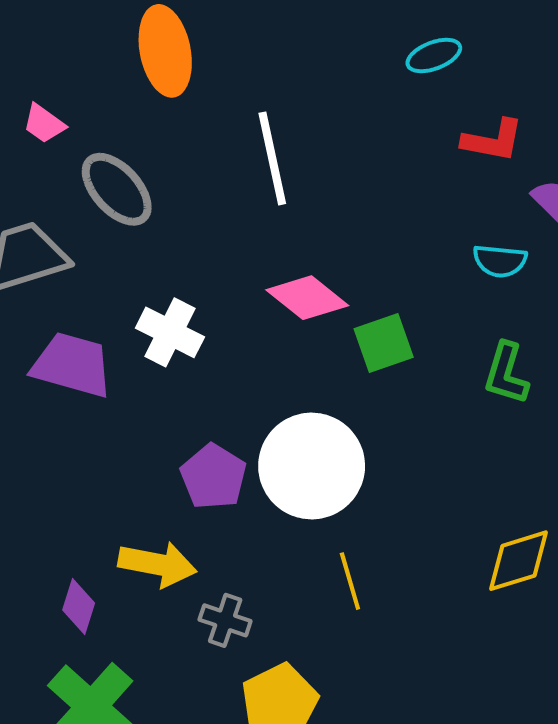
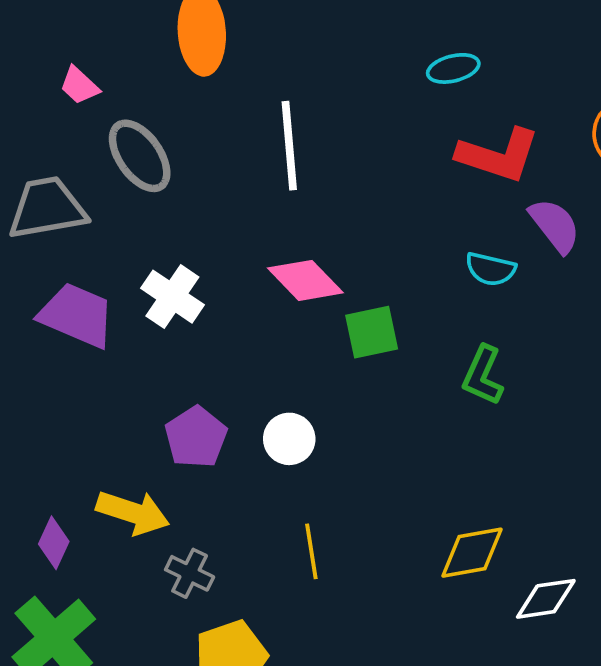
red L-shape: (493, 140) -> (498, 155), size x1.4
white circle: (312, 466) -> (289, 439), size x0.5

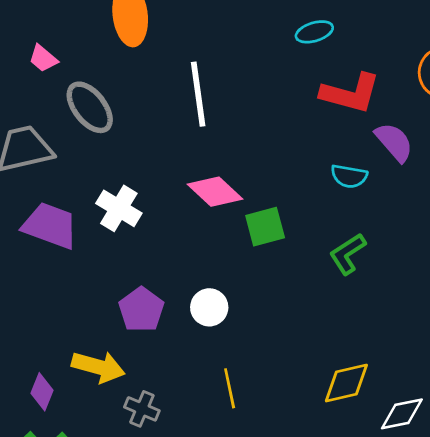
green L-shape: (483, 375) -> (348, 254), turned 36

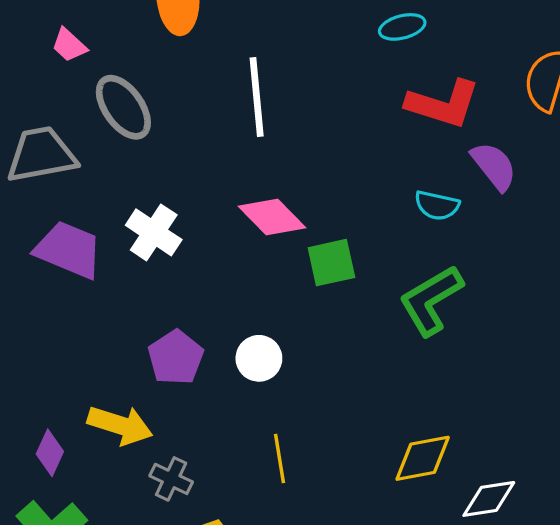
green L-shape: (348, 254) -> (431, 300), size x1.4

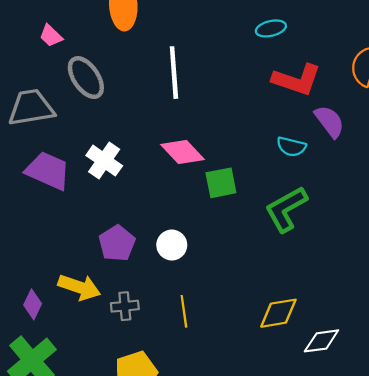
gray cross: (171, 479) -> (125, 306), moved, turned -32

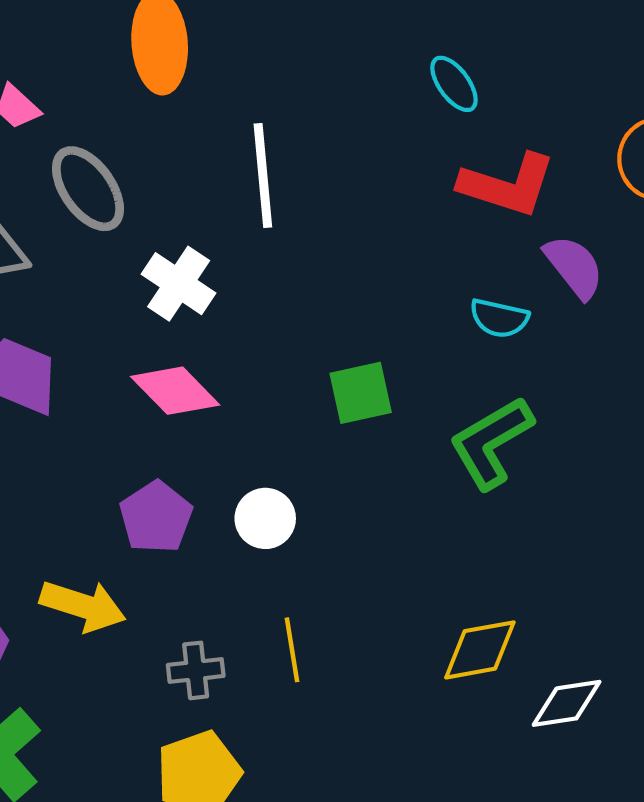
cyan ellipse: (271, 28) -> (454, 84), turned 68
pink diamond: (182, 152) -> (175, 391), moved
white cross: (104, 161) -> (179, 284), moved
gray cross: (125, 306) -> (196, 670), moved

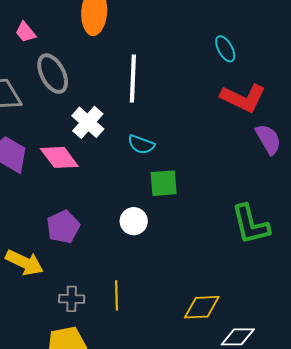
cyan semicircle: (499, 318) -> (141, 144), moved
pink diamond: (175, 391) -> (59, 157), moved
green L-shape: (491, 443) -> (251, 224), moved, turned -81
white circle: (265, 518) -> (134, 221), moved

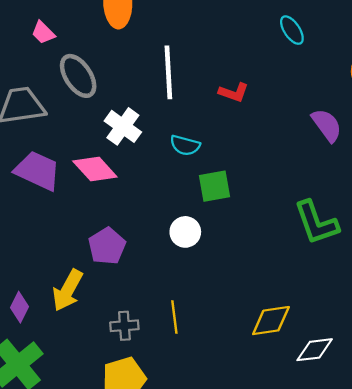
cyan ellipse: (225, 49) -> (292, 30), moved
red L-shape: (243, 98) -> (234, 93), moved, size x0.6
yellow arrow: (24, 262) -> (68, 290), turned 99

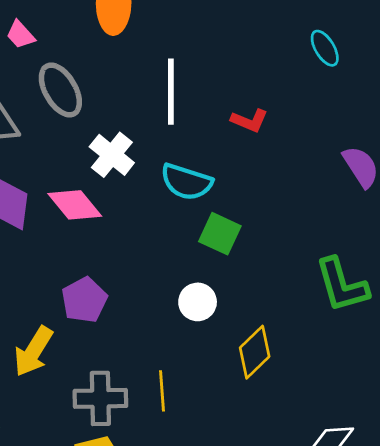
cyan semicircle: (185, 145) -> (186, 182), size x1.4
green square: (215, 186) -> (220, 234), turned 32
white circle: (185, 232) -> (198, 302), moved
yellow diamond: (271, 321) -> (255, 352), moved, turned -39
gray cross: (124, 326) -> (100, 398), size x1.5

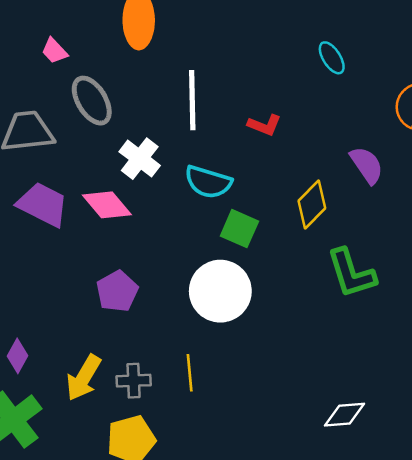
white circle: (198, 302) -> (220, 291), size x1.8
yellow arrow: (33, 351) -> (84, 378), moved
yellow diamond: (255, 352) -> (312, 204), moved
gray cross: (100, 398) -> (134, 381), size x0.7

